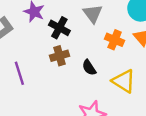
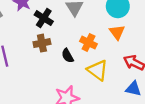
orange cross: (115, 40) -> (88, 43), moved

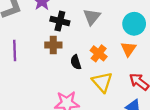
black cross: (44, 18) -> (60, 21), turned -30

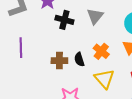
brown cross: (53, 45) -> (59, 61), moved

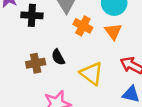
orange cross: (101, 51) -> (83, 26), moved

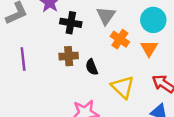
brown cross: (36, 63) -> (69, 56), moved

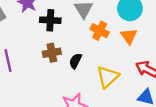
black semicircle: (92, 67) -> (75, 61), turned 56
yellow triangle: (123, 87) -> (108, 77), turned 40

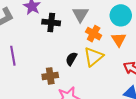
brown cross: (52, 53) -> (50, 76), moved
yellow triangle: (108, 77) -> (94, 57), moved

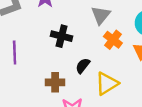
black cross: (51, 22) -> (62, 36), moved
yellow triangle: (94, 57) -> (107, 84), moved

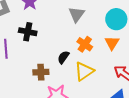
black cross: (62, 36) -> (28, 32), moved
orange cross: (113, 40) -> (85, 44), moved

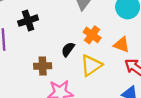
black cross: (28, 32) -> (28, 21), turned -30
orange triangle: (112, 43) -> (121, 45), moved, turned -42

